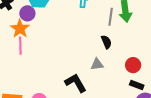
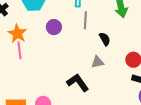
purple circle: (27, 13) -> (54, 27), moved
gray line: (111, 17) -> (85, 20), moved

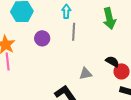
black semicircle: (105, 39) -> (112, 61), moved, turned -32

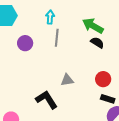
green arrow: (109, 19) -> (93, 26), turned 130
black semicircle: (112, 61) -> (97, 43), moved

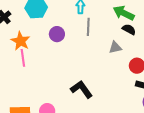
gray triangle: (67, 80) -> (115, 47), moved

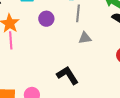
gray triangle: (115, 47) -> (85, 38), moved

